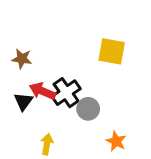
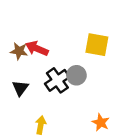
red arrow: (42, 91) -> (37, 48), moved
gray circle: (88, 109) -> (76, 75), moved

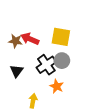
yellow square: (97, 45) -> (61, 37), moved
orange star: (101, 122) -> (57, 86), moved

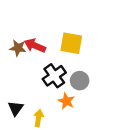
gray circle: (62, 61) -> (80, 81), moved
black triangle: (16, 71) -> (16, 108), moved

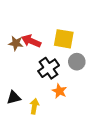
gray circle: (80, 81) -> (77, 62), moved
black triangle: (16, 108) -> (14, 98), turned 40

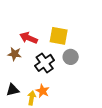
brown star: (16, 43) -> (15, 54), moved
orange star: (59, 91) -> (43, 91), moved

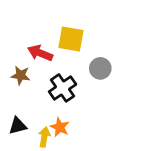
yellow square: (59, 36) -> (71, 39), moved
gray circle: (71, 57) -> (100, 68), moved

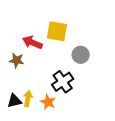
black cross: (63, 88) -> (63, 82), moved
yellow arrow: (44, 137) -> (28, 99), moved

